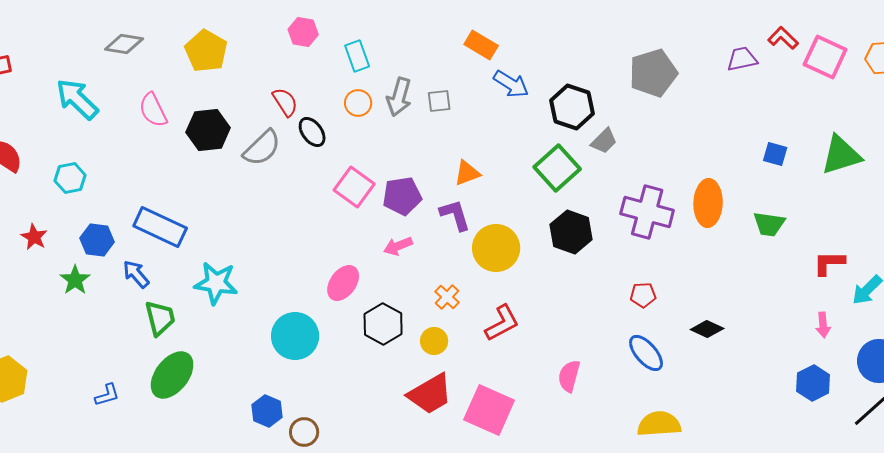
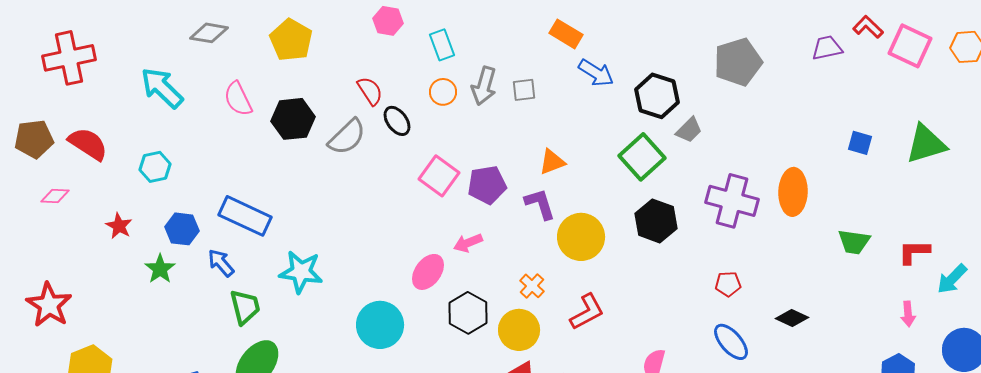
green trapezoid: (769, 224) -> (854, 242), moved
pink arrow: (398, 246) -> (468, 243), moved
yellow circle: (434, 341) -> (519, 330), size x1.5

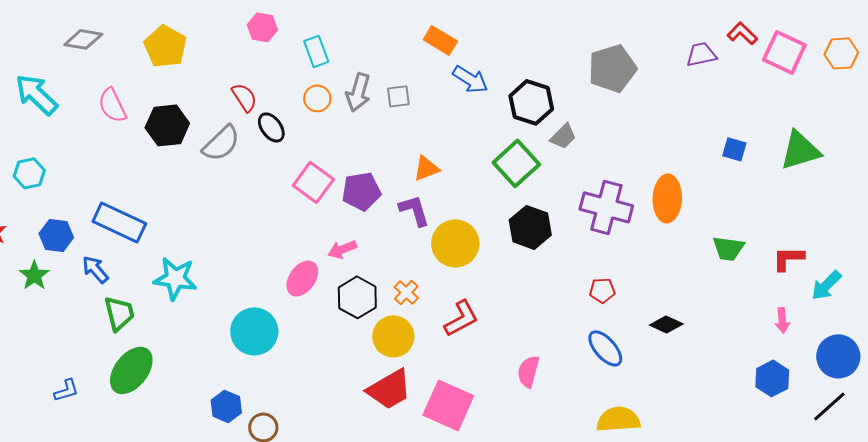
black hexagon: (468, 313) -> (357, 297), moved

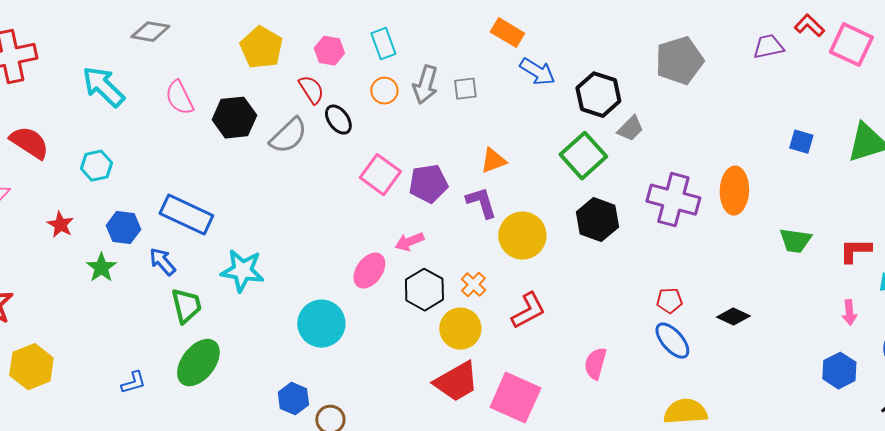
pink hexagon: (262, 27) -> (329, 51), moved
yellow pentagon: (165, 46) -> (261, 48), moved
red pentagon: (602, 290) -> (669, 301), moved

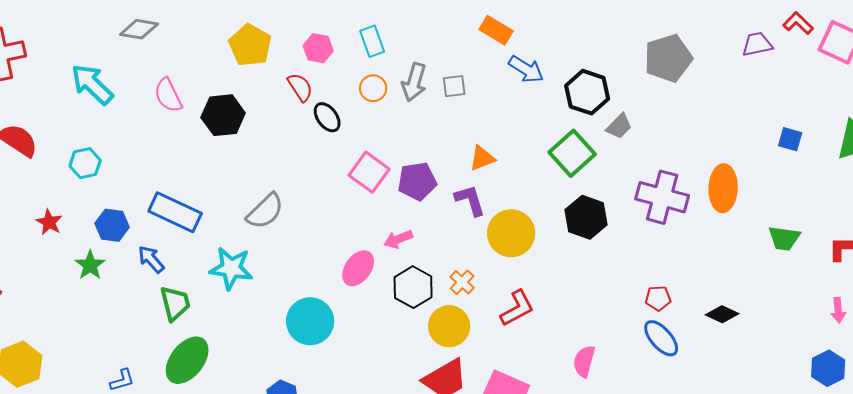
gray semicircle: (288, 136) -> (265, 211), moved

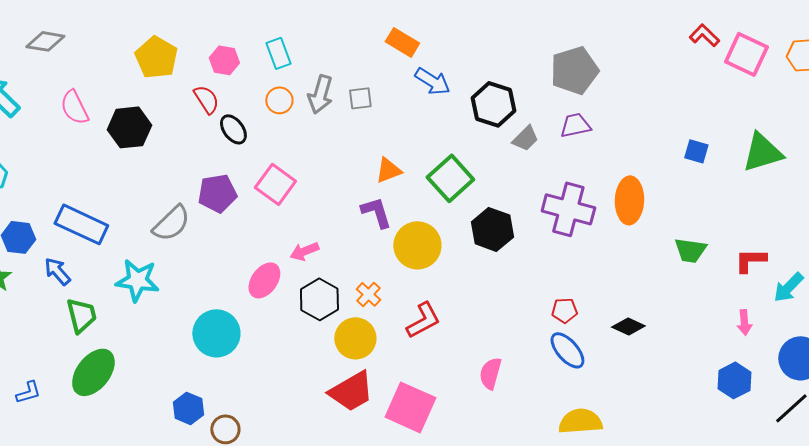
purple trapezoid: (757, 44) -> (575, 125), moved
green square: (572, 153) -> (450, 178), moved
purple pentagon: (417, 181) -> (217, 193), moved

